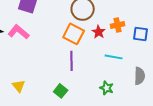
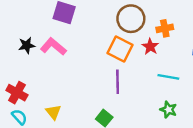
orange cross: (118, 25) -> (165, 28), moved
green star: (107, 88) -> (168, 110), moved

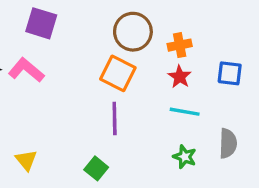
red star: (150, 47) -> (180, 77), moved

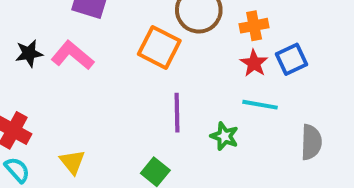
orange square: (118, 73) -> (159, 47), moved
blue square: (230, 73) -> (292, 59), moved, turned -32
green star: (185, 157) -> (224, 136), moved

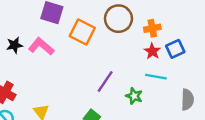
orange square: (159, 47) -> (82, 32), moved
purple line: (177, 113) -> (105, 81), turned 35

